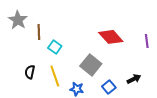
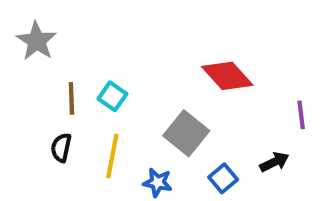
brown line: (39, 32) -> (71, 98), moved
purple line: (147, 41) -> (301, 115), moved
yellow line: (55, 76) -> (112, 156), turned 30

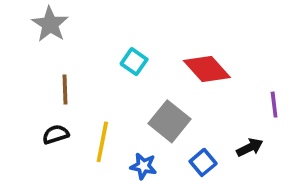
gray star: (37, 41) -> (50, 24), moved
cyan square: (112, 96) -> (134, 62), moved
black semicircle: (61, 148) -> (56, 134), turned 60

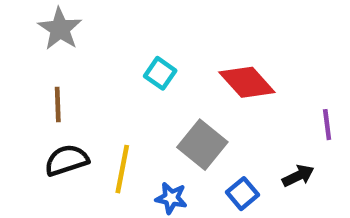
brown line: (65, 90) -> (58, 105), moved
black semicircle: (56, 134) -> (67, 160), size x1.4

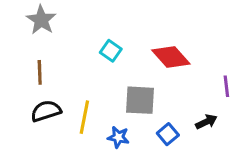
gray square: (202, 145) -> (140, 100), turned -36

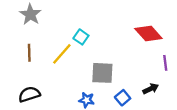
red diamond: (171, 57) -> (148, 34), moved
black semicircle: (46, 111) -> (29, 94), moved
yellow line: (84, 117) -> (62, 54), moved, turned 30

